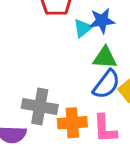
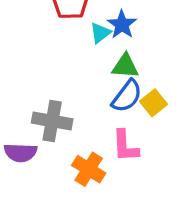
blue star: (102, 21) -> (122, 25), turned -30
orange cross: (72, 123) -> (89, 169), moved, turned 36

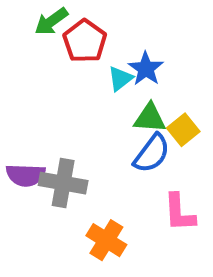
yellow square: (153, 103) -> (183, 130), moved
pink L-shape: (125, 146) -> (179, 213), moved
purple semicircle: (21, 153) -> (26, 175), moved

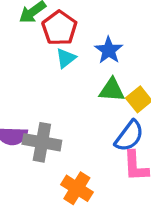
cyan triangle: (120, 79) -> (66, 58), moved
blue semicircle: (152, 153) -> (129, 136), moved

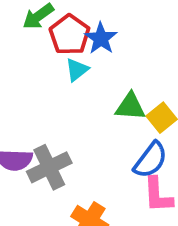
blue star: (109, 50) -> (101, 38), moved
gray cross: (42, 142) -> (49, 167), turned -36

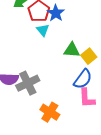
cyan triangle: (77, 70) -> (43, 30), turned -32

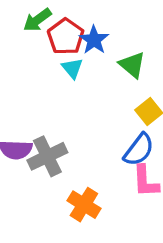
green triangle: (72, 50) -> (132, 65), moved, turned 36

